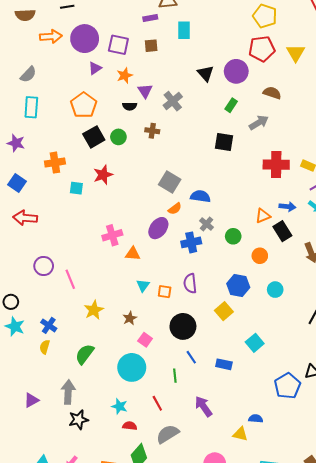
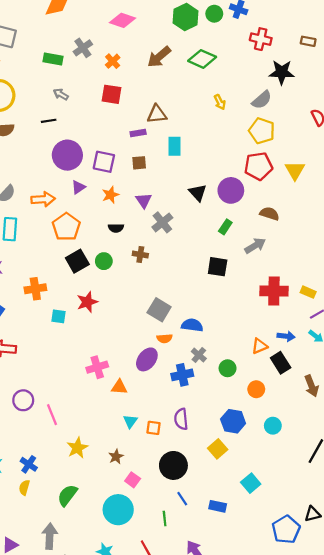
orange arrow: (51, 37) -> (43, 199), moved
purple triangle: (145, 91) -> (144, 200), moved
orange semicircle: (175, 209) -> (165, 338), turned 32

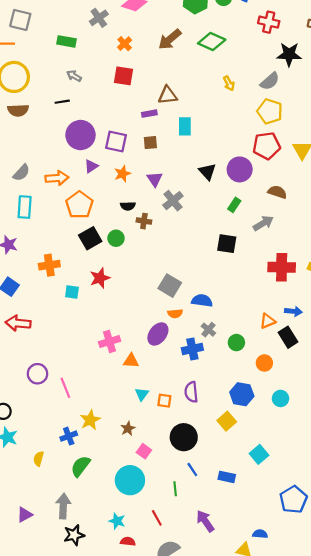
gray cross: (83, 48) -> (99, 18), moved
brown cross: (140, 254) -> (144, 221), moved
blue cross: (29, 464) -> (69, 436), moved, turned 35

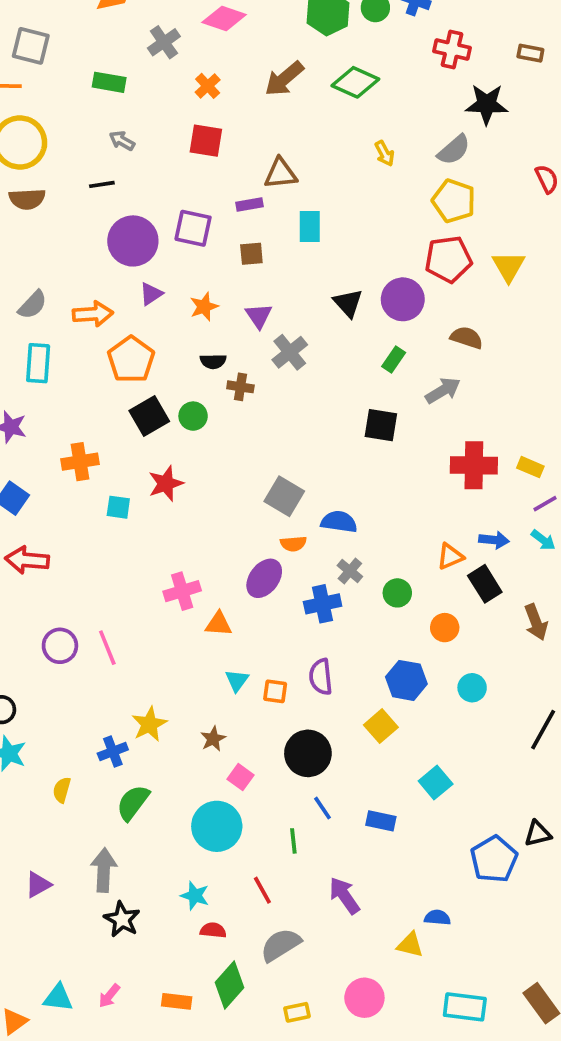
purple square: (116, 141) -> (193, 228), moved
pink line: (65, 388) -> (107, 648), moved
black star: (74, 535) -> (122, 919), turned -30

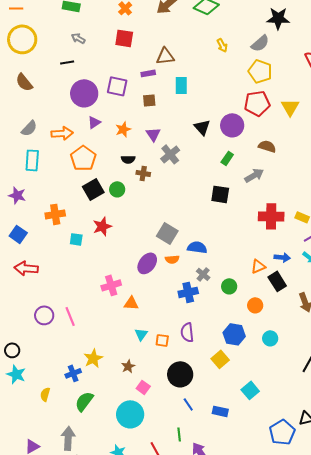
brown semicircle: (27, 199) -> (24, 82), moved, turned 54
purple ellipse: (264, 578) -> (147, 263), moved
green line: (293, 841) -> (179, 434), moved

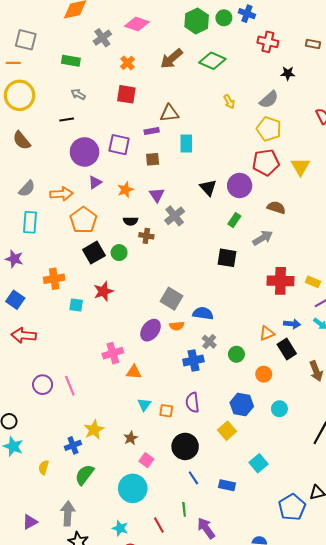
black star: (278, 18) -> (288, 73), size x0.6

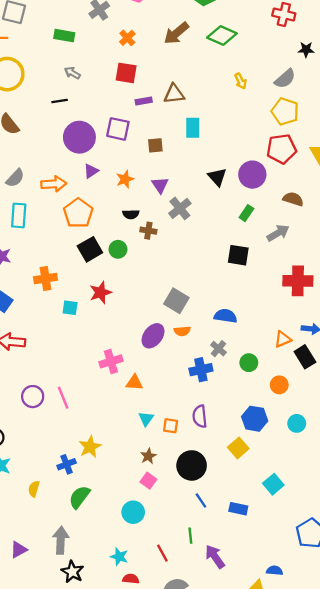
purple rectangle: (152, 131) -> (144, 101), moved
blue semicircle: (203, 313) -> (225, 316), moved
brown star: (131, 438) -> (148, 456), moved
cyan circle: (133, 488) -> (133, 512), size x0.7

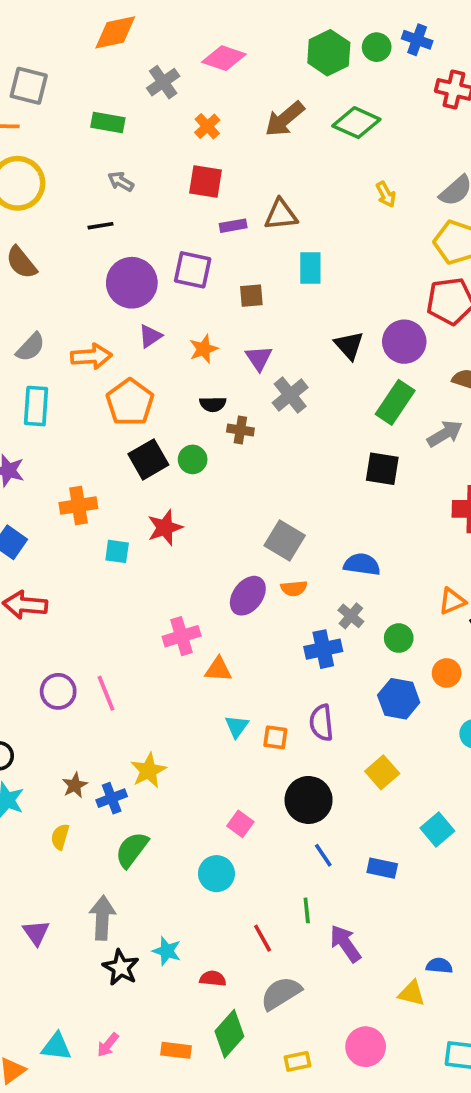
green rectangle: (246, 213) -> (395, 402), size x1.6
blue hexagon: (255, 419) -> (399, 699), moved
brown star: (148, 456) -> (75, 785), moved
purple triangle: (19, 550) -> (36, 933), turned -36
cyan star: (119, 557) -> (167, 951), moved

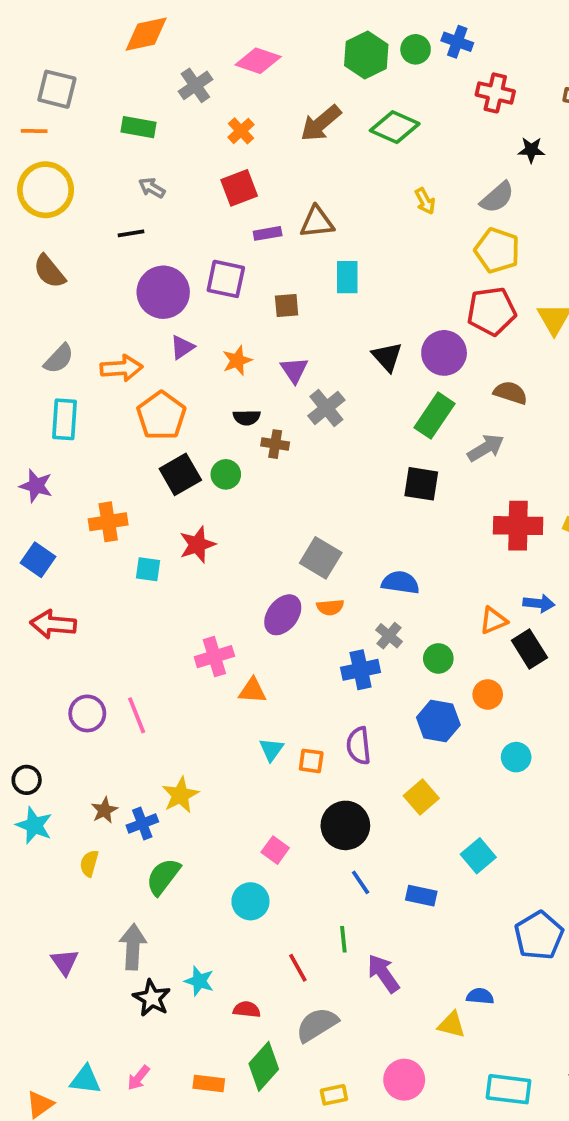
red square: (205, 181) -> (239, 188), turned -30

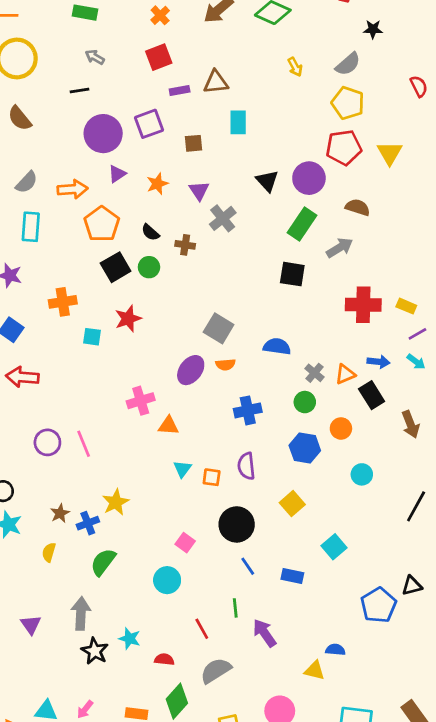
purple square: (226, 279) -> (149, 124), turned -32
black semicircle: (247, 417) -> (150, 232), moved, turned 42
gray cross: (389, 636) -> (315, 373), moved

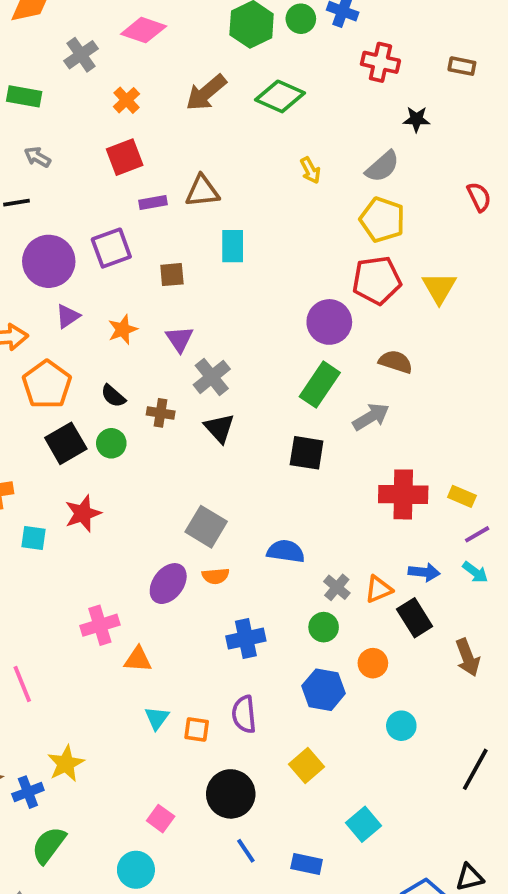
black triangle: (267, 181) -> (219, 428), moved

